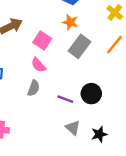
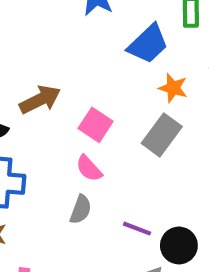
orange star: (70, 22) -> (173, 88), moved
black circle: (91, 94) -> (179, 245), moved

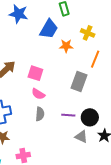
gray rectangle: (162, 135) -> (79, 82), moved

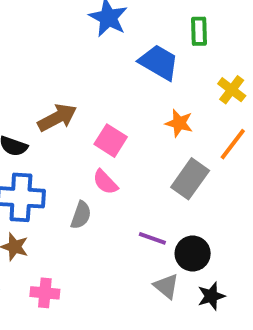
blue trapezoid: (49, 29) -> (159, 62), turned -105
orange star: (66, 46) -> (179, 123), moved
gray semicircle: (40, 114) -> (81, 215), moved

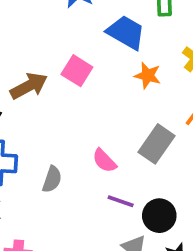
orange star: (179, 123) -> (148, 75), moved
pink square: (111, 141) -> (77, 71), moved
pink semicircle: (105, 182) -> (104, 161), moved

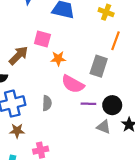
orange star: (148, 75) -> (58, 59), moved
pink semicircle: (104, 161) -> (73, 84), size x1.5

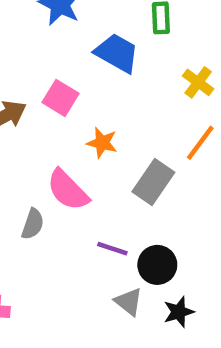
orange star: (58, 59) -> (102, 143), moved
pink semicircle: (73, 84) -> (68, 190), moved

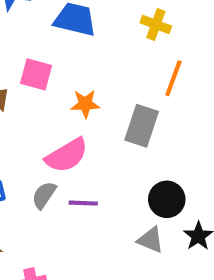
pink semicircle: (68, 190) -> (67, 155), turned -60
gray semicircle: (33, 224) -> (44, 195), turned -148
purple line: (112, 249) -> (83, 203), moved

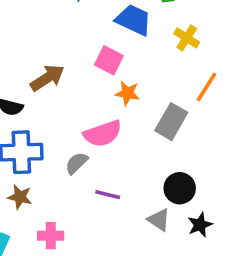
yellow cross: (156, 24) -> (187, 38), moved
pink square: (36, 74) -> (109, 60), moved
purple line: (83, 203) -> (108, 195), moved

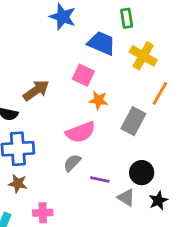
yellow cross: (187, 38) -> (143, 56), size x1.4
gray semicircle: (77, 163) -> (72, 163), moved
purple line: (108, 195) -> (100, 179), moved

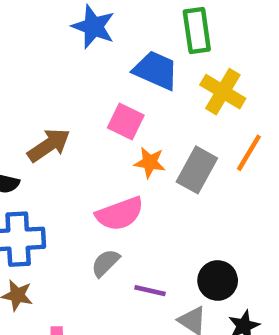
green rectangle: (127, 18) -> (197, 31), size x1.4
gray rectangle: (133, 121) -> (197, 170), moved

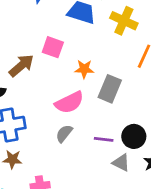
pink square: (126, 122) -> (53, 47), moved
gray rectangle: (197, 170) -> (110, 89), moved
purple line: (150, 291) -> (104, 139), moved

